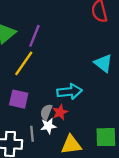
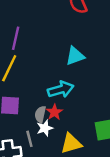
cyan triangle: (103, 63) -> (75, 56), moved, turned -48

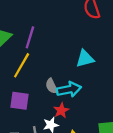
gray semicircle: (40, 114) -> (52, 86), moved, turned -42

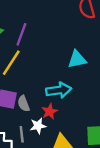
gray semicircle: (52, 86) -> (24, 104), moved

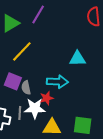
purple line: (21, 34) -> (38, 15), moved
white star: (38, 126) -> (35, 108), size x1.5

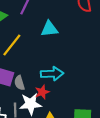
cyan triangle: (77, 59) -> (49, 29), moved

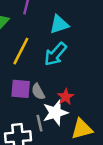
cyan arrow: (52, 74) -> (55, 54), moved, turned 145

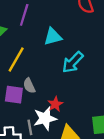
cyan arrow: (55, 54) -> (73, 62), moved
gray semicircle: (38, 92) -> (29, 86), moved

